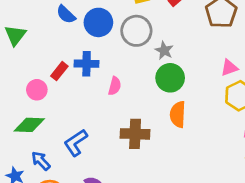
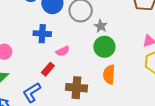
red rectangle: (59, 71) -> (48, 69), moved
pink semicircle: (115, 86) -> (63, 51), turned 48

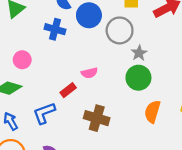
blue cross: (42, 34) -> (55, 29), moved
orange semicircle: (109, 74) -> (152, 112), moved

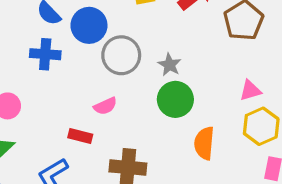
gray circle: (120, 30) -> (121, 55), moved
red rectangle: (68, 90) -> (80, 136), turned 63

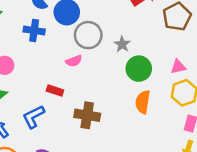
green circle: (175, 99) -> (139, 69), moved
pink semicircle: (105, 106) -> (74, 61), moved

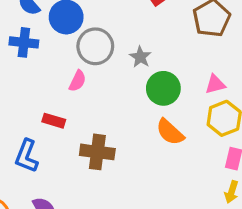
pink semicircle: (74, 61) -> (77, 81), turned -42
orange semicircle: (143, 102) -> (170, 132), turned -55
blue L-shape: (33, 117) -> (27, 156), turned -40

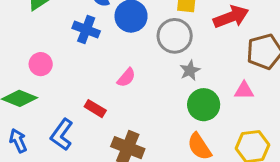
gray circle: (95, 46) -> (175, 36), moved
pink triangle: (215, 84) -> (244, 90), moved

